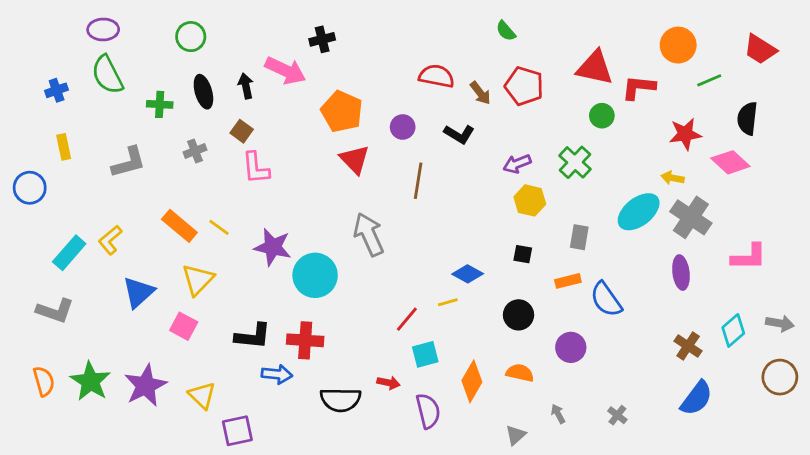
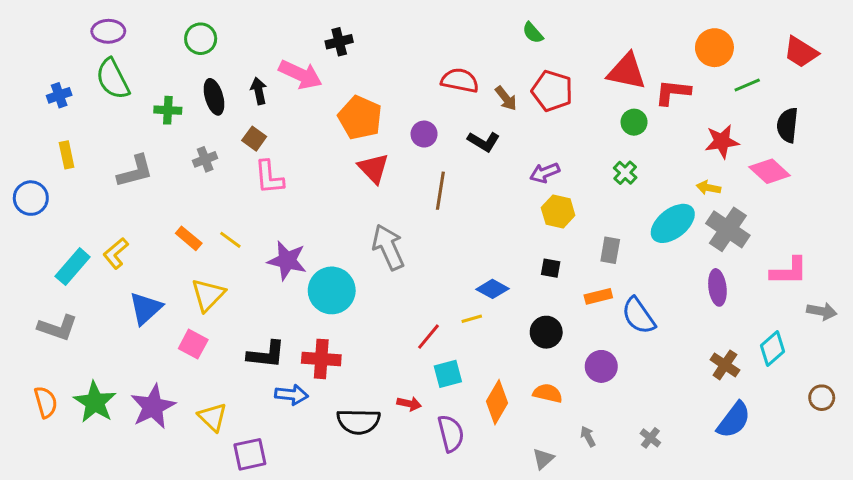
green cross: (575, 162) -> (625, 173), moved, size x0.7
orange rectangle: (179, 226) -> (189, 238), size x0.7
gray arrow: (780, 323) -> (822, 311), moved
brown circle: (780, 377) -> (822, 398), size x0.7

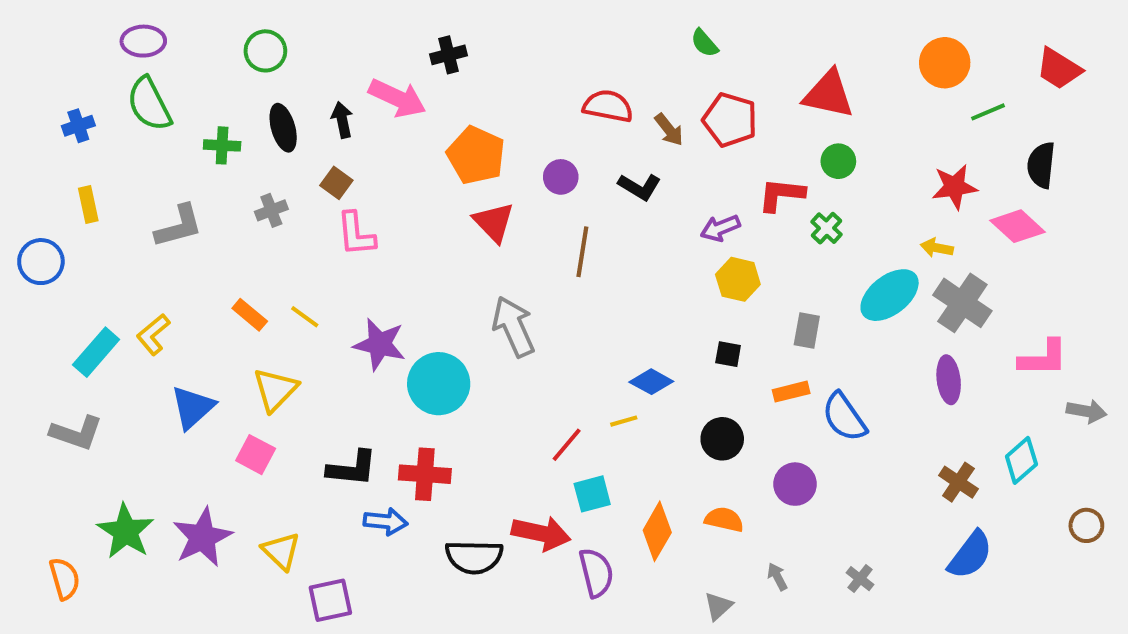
red L-shape: (673, 92) -> (781, 195), moved
orange semicircle: (46, 402) -> (65, 579), moved
red arrow: (409, 404) -> (541, 533), size x1.8

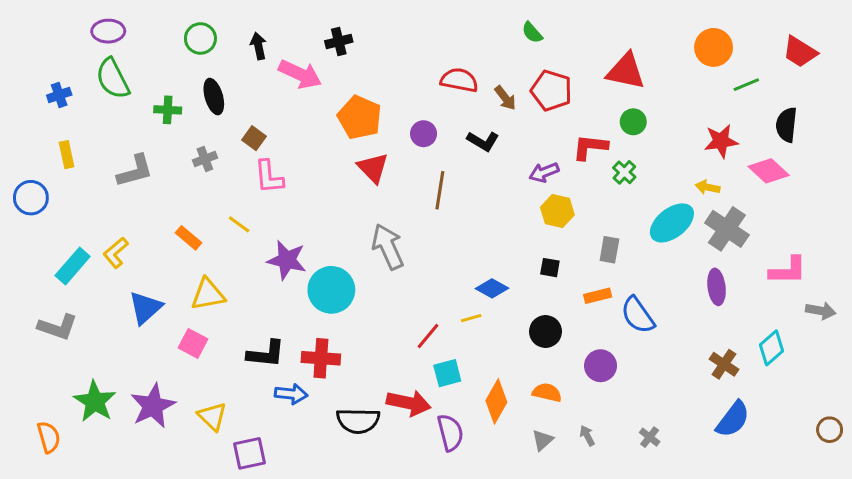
black arrow: (342, 120) -> (258, 46), moved
yellow line: (305, 317) -> (239, 224), moved
yellow triangle: (275, 390) -> (208, 294), turned 36
brown circle: (1086, 525) -> (830, 430), moved
gray triangle: (718, 606) -> (543, 440), moved

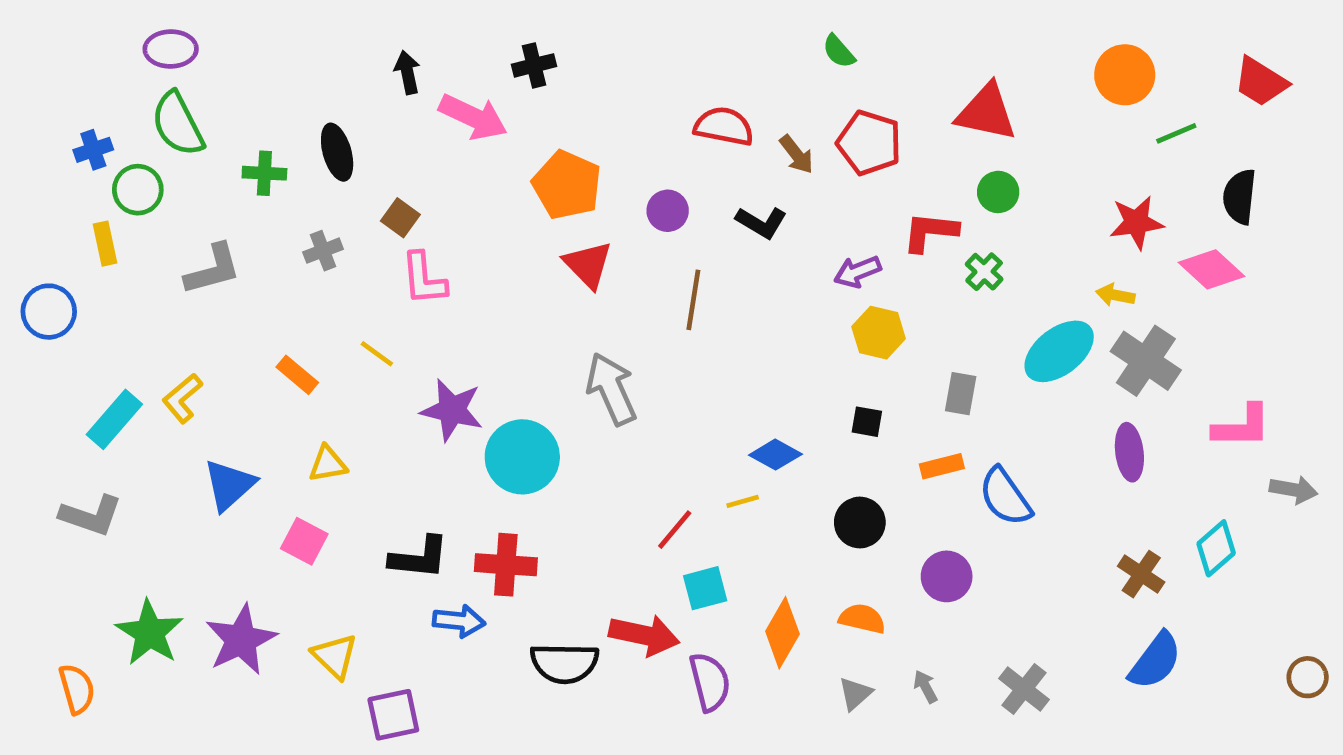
green circle: (200, 39) -> (138, 190), moved
yellow triangle: (208, 294) -> (328, 464), size x0.7
gray cross: (650, 437) -> (1024, 689), size x1.5

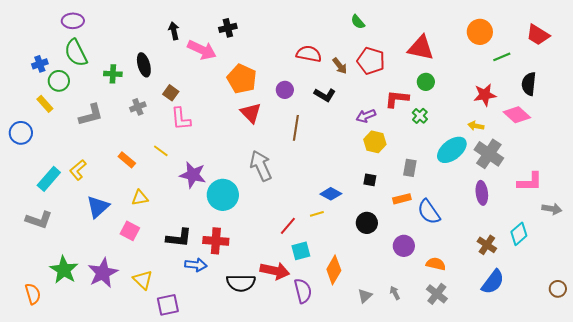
yellow rectangle: (105, 244) -> (45, 104), turned -30
orange semicircle: (862, 619) -> (436, 264), moved

